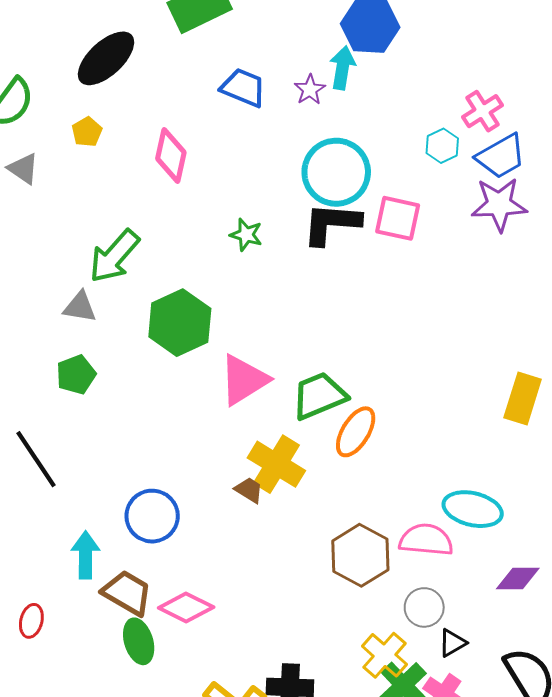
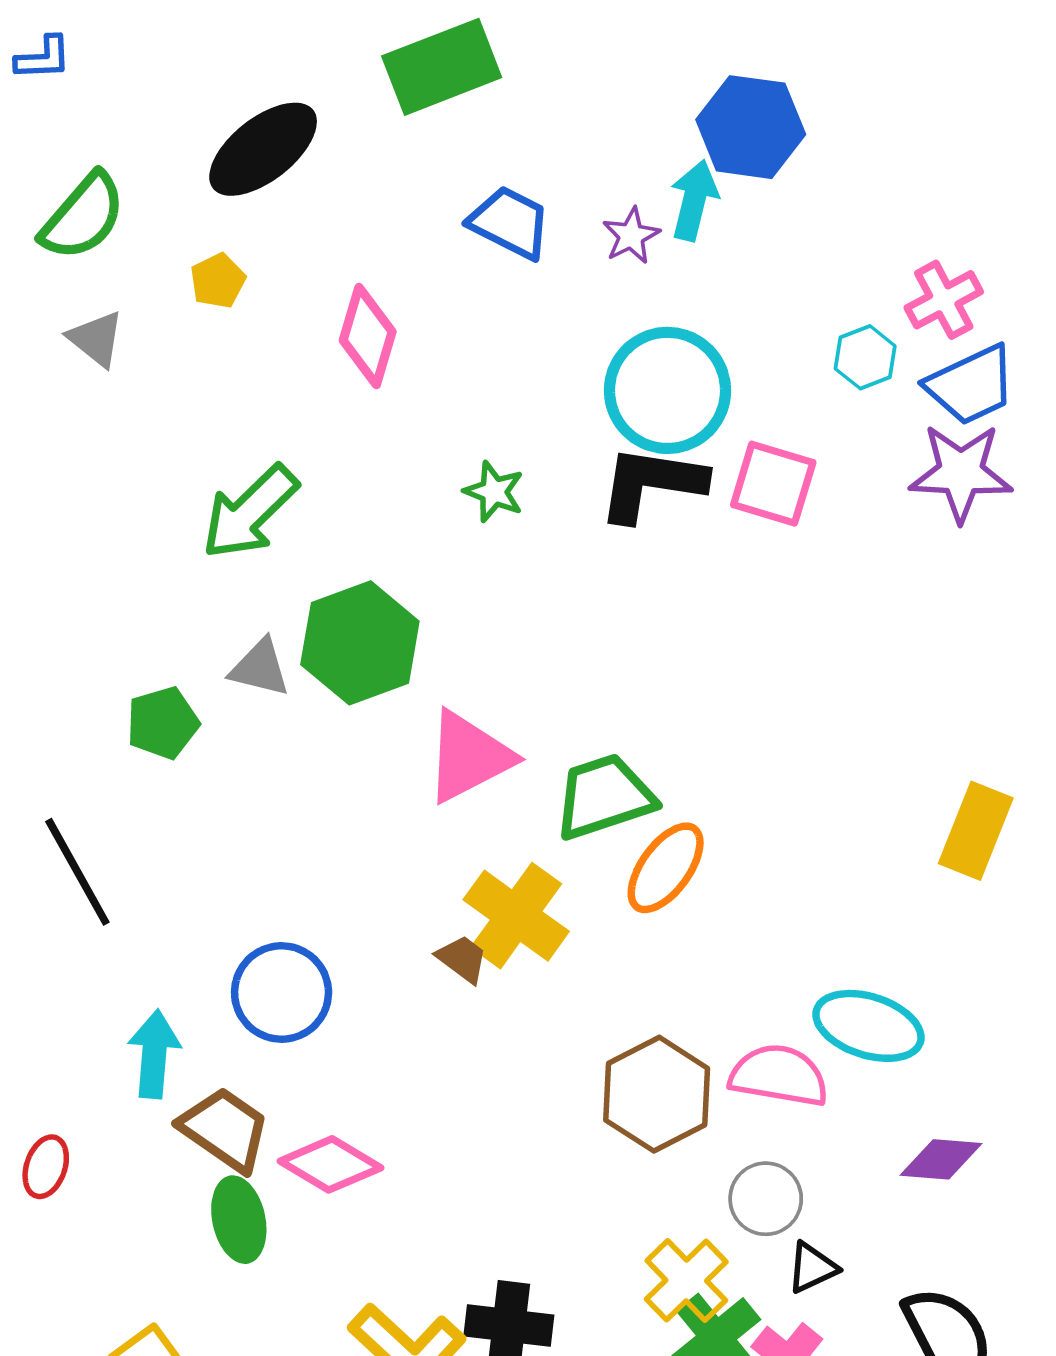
gray triangle: (80, 307) -> (260, 668), moved

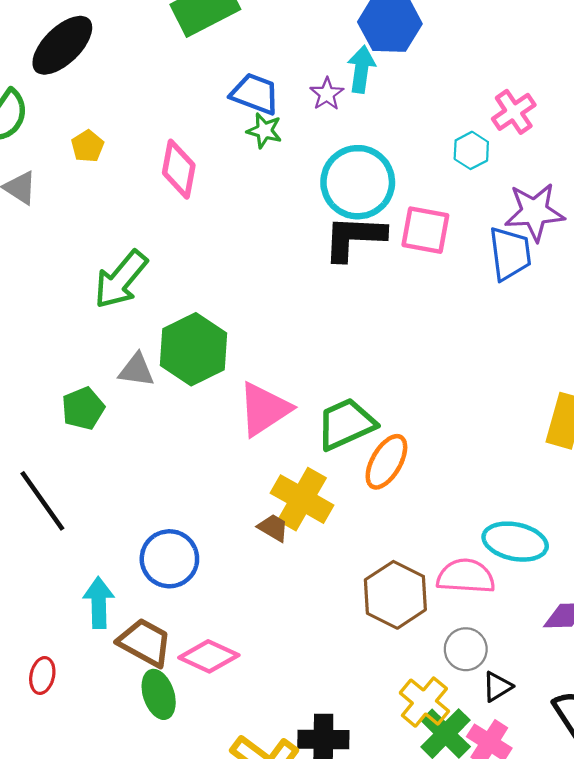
black ellipse: (263, 149) -> (62, 45), moved
blue trapezoid: (971, 385) -> (510, 254), moved, turned -66
green star: (494, 492) -> (264, 131), moved

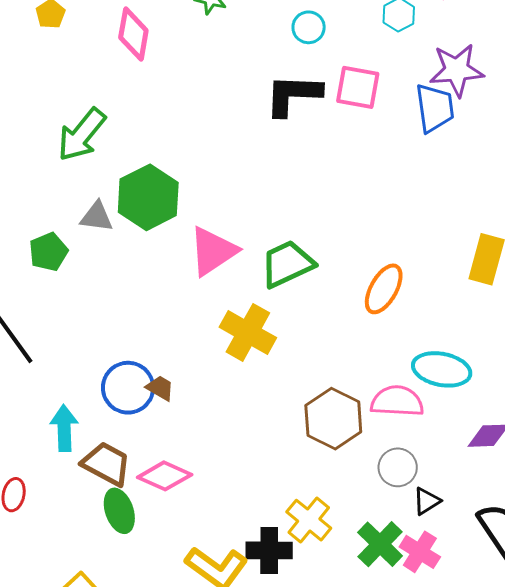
cyan circle: (358, 182) -> (309, 27), moved, size x0.5
orange ellipse: (386, 462) -> (384, 289), moved
brown trapezoid: (273, 528) -> (160, 388), moved
yellow cross: (424, 702) -> (309, 520), moved

